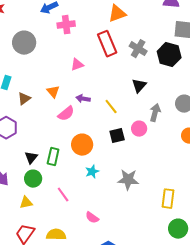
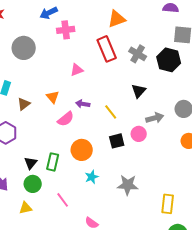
gray arrow: (155, 113) -> (155, 118), turned 60

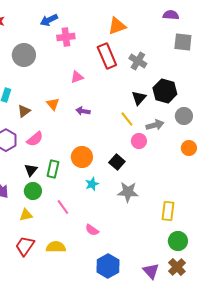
black hexagon: (169, 60) -> (165, 91), moved
yellow line: (111, 112) -> (127, 119), moved
pink semicircle: (66, 119) -> (35, 139), moved
black square: (117, 141) -> (117, 162), moved, turned -35

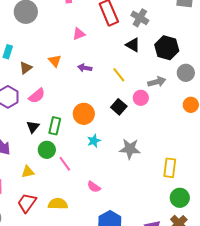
black triangle: (139, 98) -> (133, 45), moved, turned -42
yellow line: (127, 119) -> (119, 75), moved
black square: (117, 162) -> (119, 107), moved
green circle: (33, 191) -> (47, 150), moved

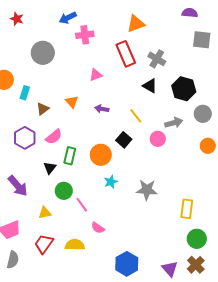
black square: (119, 107) -> (124, 140), moved
green rectangle: (55, 126) -> (70, 156), moved
pink semicircle: (94, 187) -> (98, 228), moved

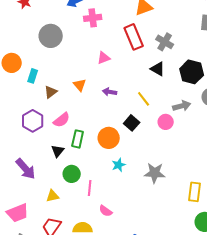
pink line: (82, 205) -> (90, 188), turned 42

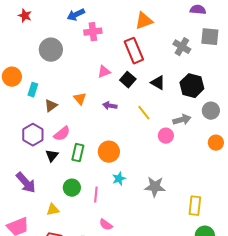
gray cross: (165, 42) -> (182, 47), moved
black square: (132, 123) -> (128, 80), moved
black triangle: (58, 151) -> (52, 156), moved
pink line: (90, 188) -> (96, 195), moved

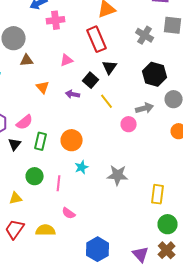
black square: (128, 80) -> (91, 80), moved
black triangle: (158, 83) -> (110, 67), moved, turned 35
brown triangle: (51, 106) -> (27, 60), moved, turned 32

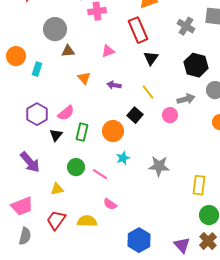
black square: (91, 80) -> (135, 115), moved
pink line: (59, 183) -> (100, 174), turned -63

